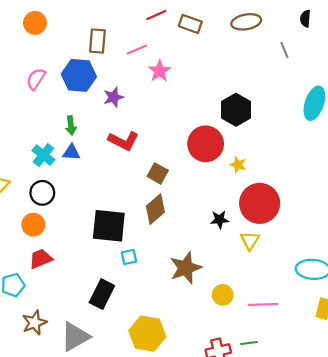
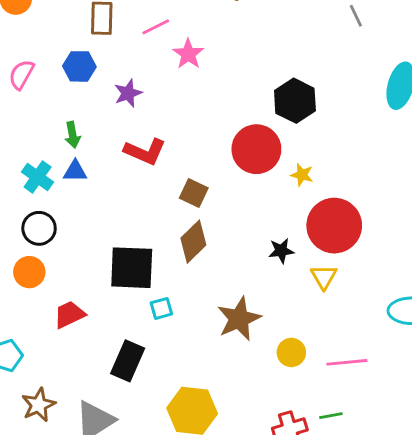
blue hexagon: (79, 75) -> (79, 66), size x0.7
red trapezoid: (41, 259) -> (69, 315), moved

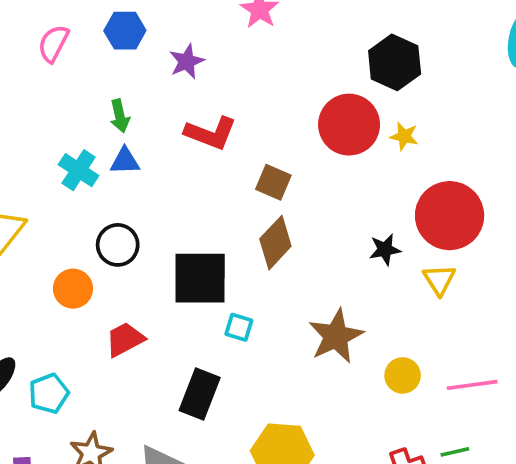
yellow star: (302, 175) -> (404, 136), moved
black circle: (39, 228) -> (118, 245), moved
cyan square: (161, 308) -> (239, 327), turned 35

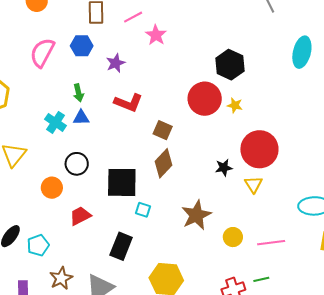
pink semicircle: (53, 43) -> (42, 53), size x1.4

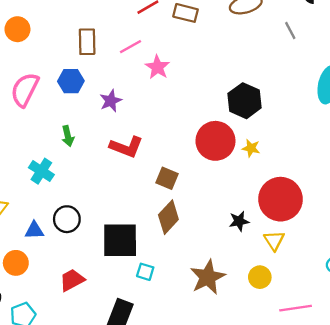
blue triangle: (81, 118) -> (34, 230), moved
orange circle: (52, 188) -> (16, 263), moved
yellow circle: (233, 237) -> (260, 277), moved

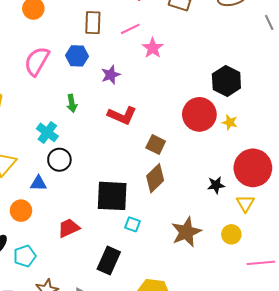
black circle: (67, 219) -> (59, 160), moved

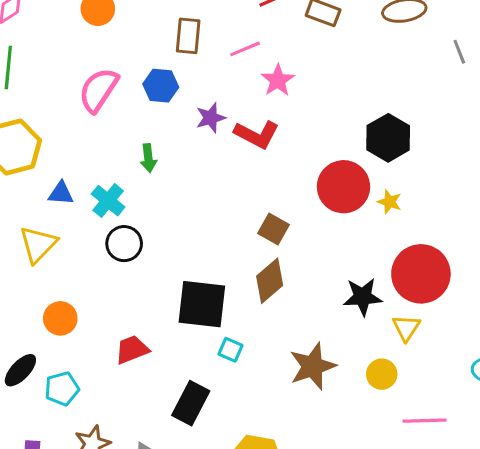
red L-shape: (122, 115) -> (257, 134), moved
blue triangle: (38, 183) -> (61, 193), moved
black star: (216, 185) -> (363, 297), size x1.4

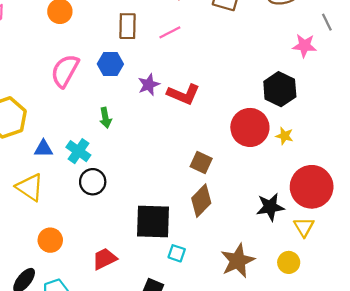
pink star: (278, 80) -> (304, 46), moved, turned -30
yellow triangle: (38, 244) -> (30, 187), turned -36

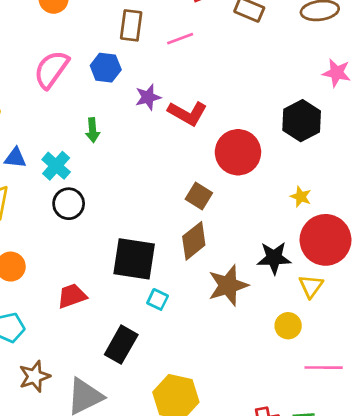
red circle: (250, 127) -> (238, 152), moved
yellow star: (284, 136) -> (301, 197), moved
brown star: (238, 261) -> (228, 285), moved

